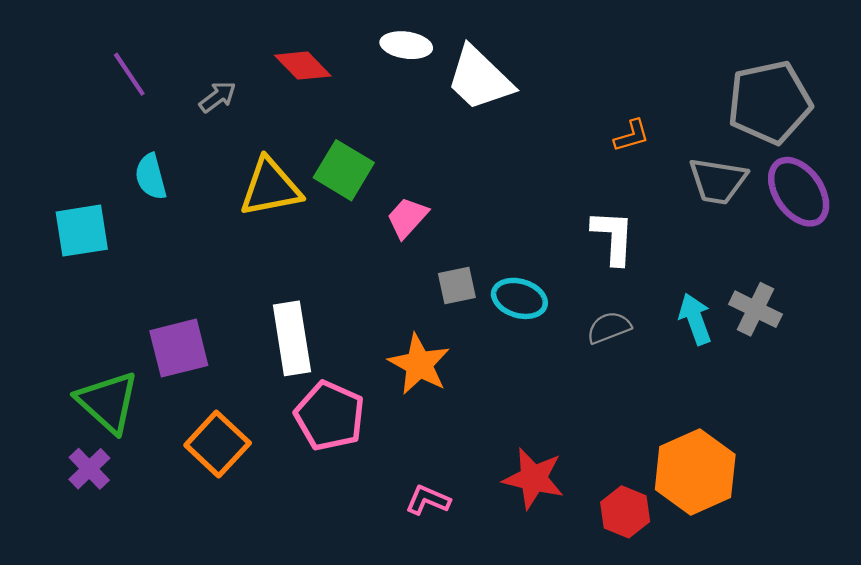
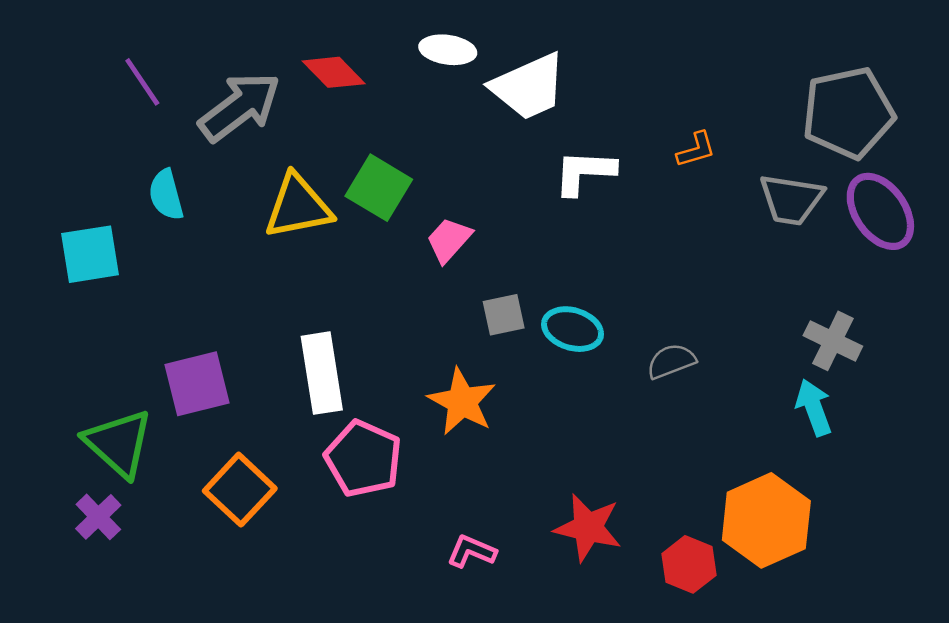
white trapezoid: (480, 79) -> (529, 87), turned -68
gray arrow: (218, 97) -> (240, 107), size x2.0
white L-shape: (613, 237) -> (584, 172), moved, turned -90
cyan arrow: (695, 319) -> (814, 408), moved

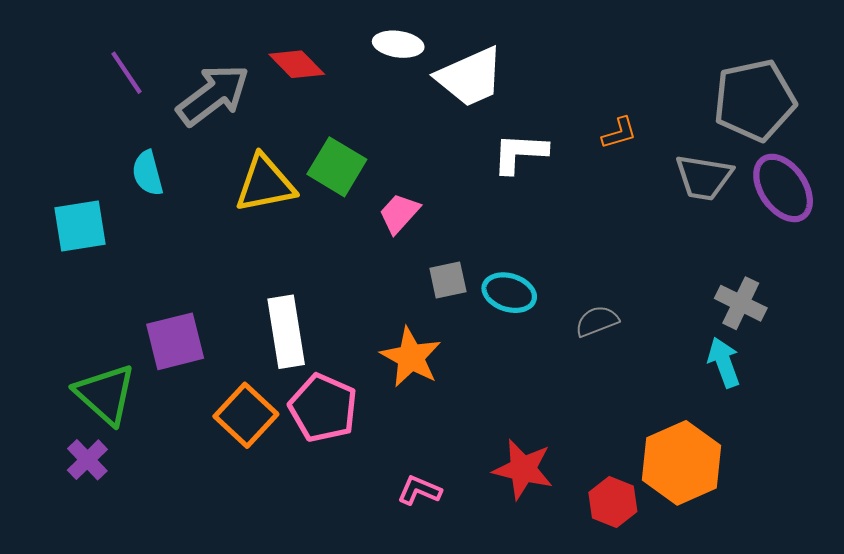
orange square: (240, 490) -> (246, 415), moved

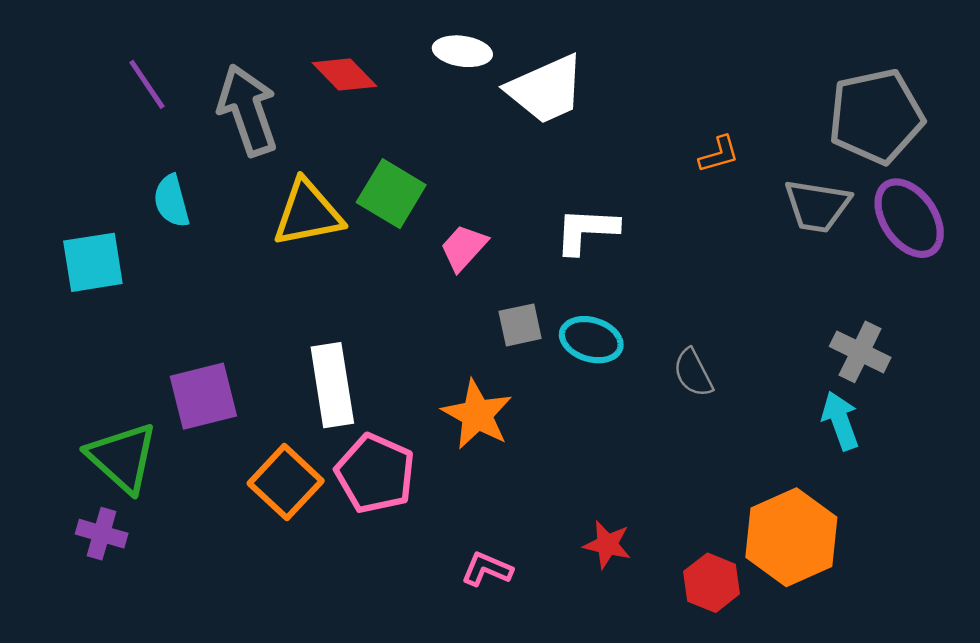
gray arrow: (213, 95) -> (248, 110), turned -72
white L-shape: (520, 153) -> (586, 230), moved
gray semicircle: (597, 321) -> (693, 373), turned -96
purple cross: (87, 460) -> (102, 534), turned -30
red star: (523, 469) -> (607, 545), size x0.7

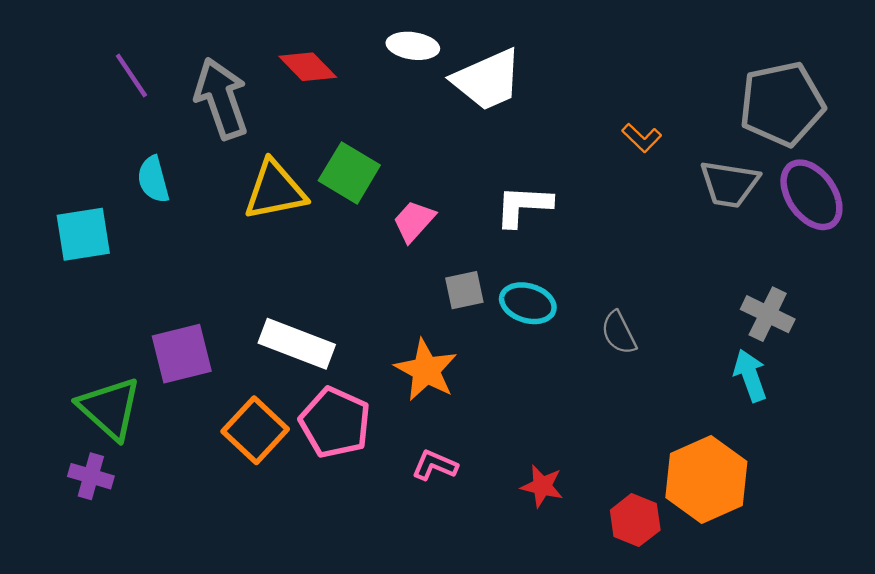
orange L-shape: (719, 154) -> (642, 138), turned 60
white rectangle: (332, 385) -> (297, 344), turned -60
pink L-shape: (487, 569) -> (435, 465), moved

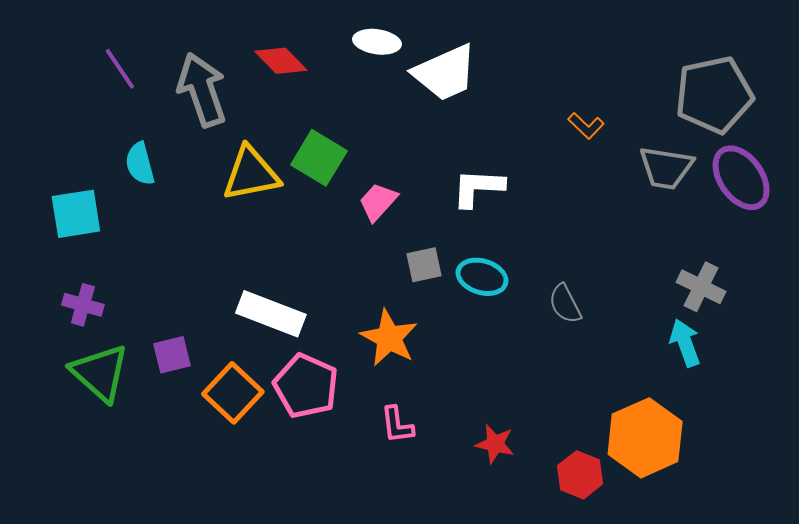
purple square: (182, 354) -> (172, 355), moved, size x0.7
pink L-shape: (435, 465) -> (397, 425), turned -120
purple cross: (91, 476) -> (83, 305), moved

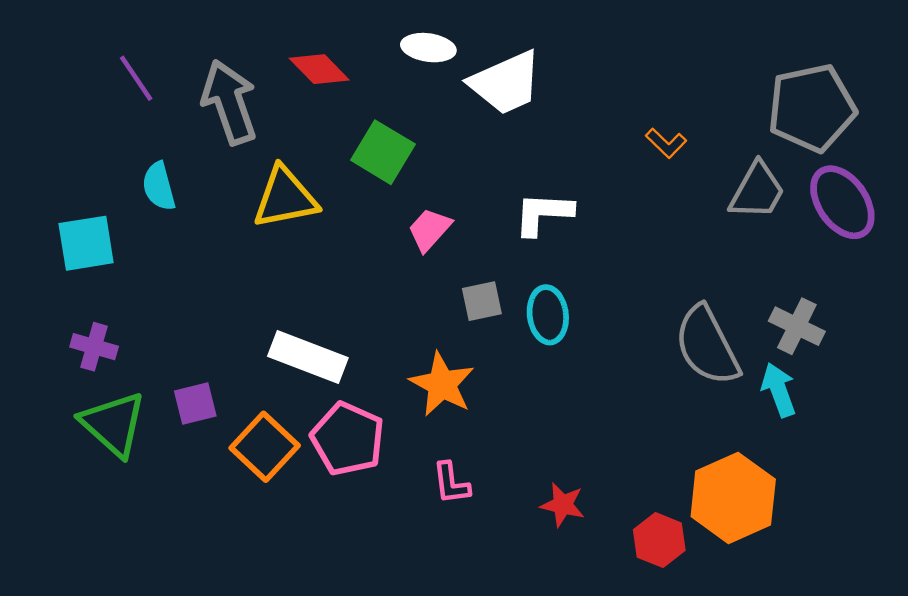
green square: (319, 158) -> (383, 152), moved
gray trapezoid: (666, 168) -> (757, 191), turned -70
cyan ellipse: (482, 277) -> (548, 315), turned 66
gray semicircle: (565, 304) -> (707, 346), moved, size x1.8

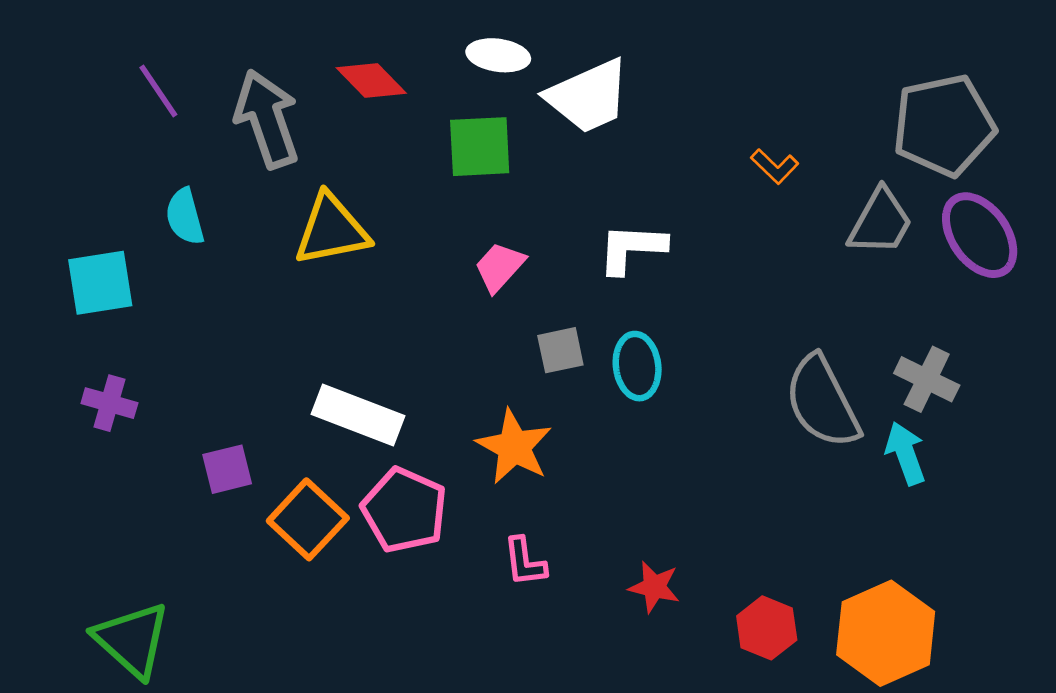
green square: (383, 152) -> (480, 147), moved, turned -34
green triangle: (113, 424) -> (132, 640), moved
orange hexagon: (733, 498) -> (886, 633), moved

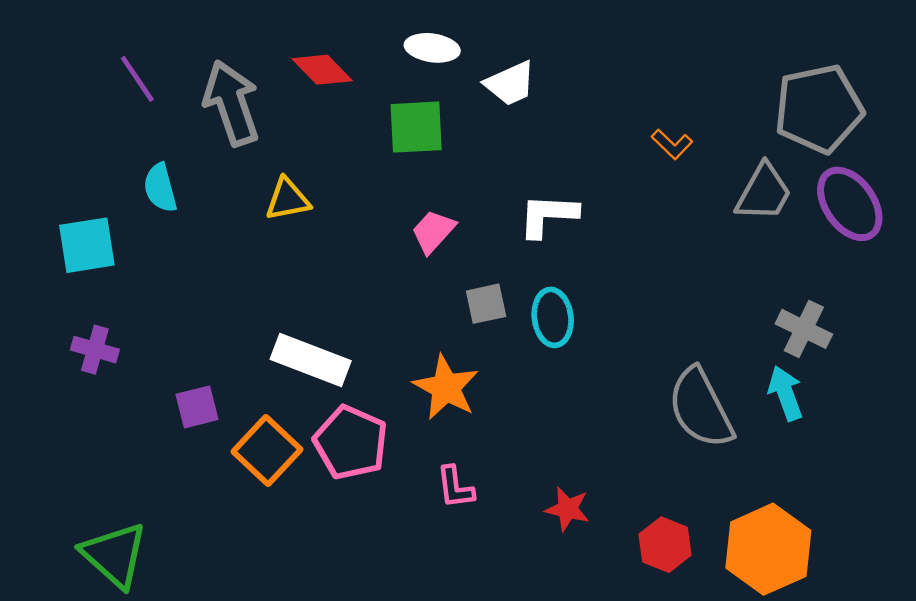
white trapezoid: (588, 96) -> (510, 83), size x0.7
yellow triangle: (332, 230) -> (288, 199), size x0.7
gray semicircle: (822, 402) -> (701, 408), moved

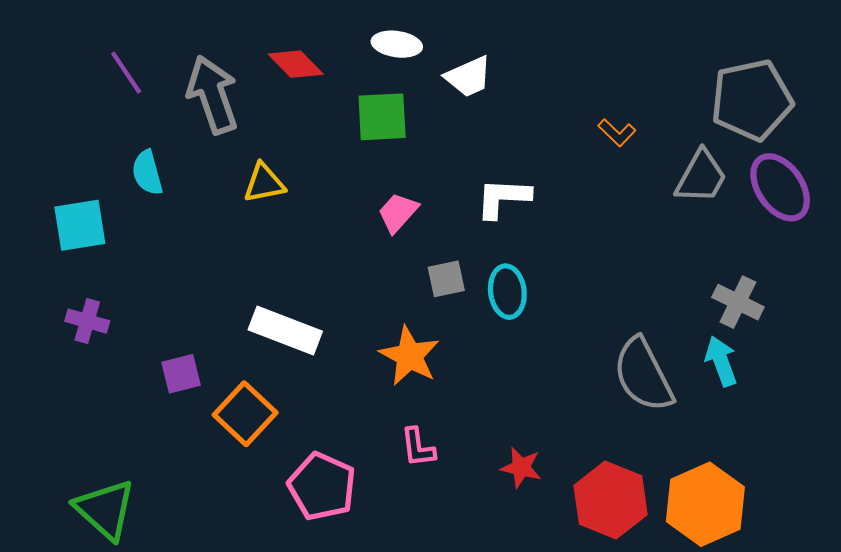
pink pentagon: (351, 443) -> (322, 486), moved
red hexagon: (665, 545) -> (611, 500), size x1.5

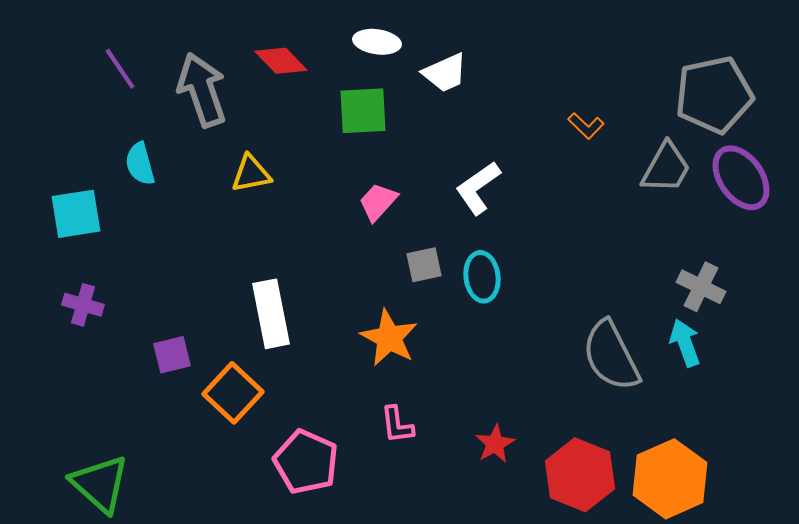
white L-shape: (503, 198) -> (478, 188), turned -38
white rectangle: (285, 331) -> (271, 314), turned 58
red star: (521, 467) -> (495, 444), turned 30

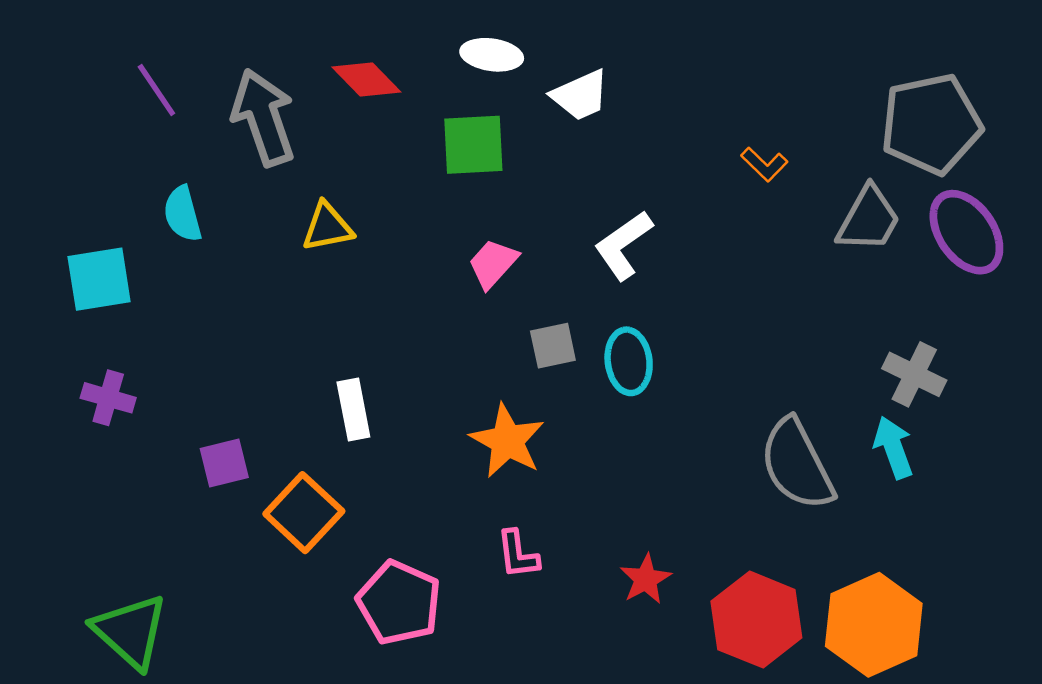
white rectangle: (271, 314) -> (353, 410), size x0.7

